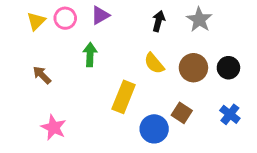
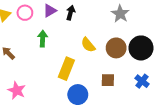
black arrow: (159, 21) -> (71, 13), moved
black circle: (228, 68) -> (141, 48), size x1.5
brown square: (182, 113) -> (108, 80), turned -32
blue circle: (154, 129) -> (78, 95), moved

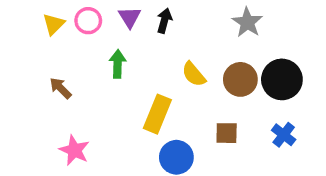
purple triangle: (50, 11) -> (130, 17), turned -32

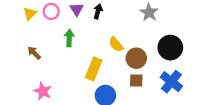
brown circle: (240, 79) -> (136, 58), moved
blue cross: (284, 135) -> (171, 82), size x1.5

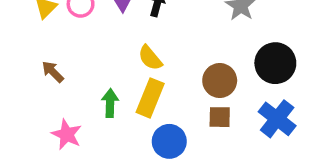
green arrow: (69, 38) -> (110, 103), moved
yellow semicircle: (116, 44) -> (150, 58), moved

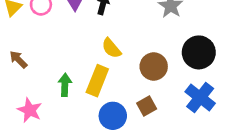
yellow semicircle: (150, 58) -> (111, 48), moved
brown square: (220, 117) -> (147, 106), moved, turned -30

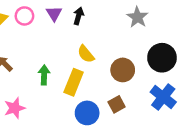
green arrow: (65, 85) -> (44, 75), moved
pink star: (30, 110) -> (15, 108), turned 30

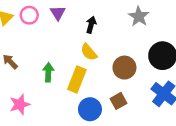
black arrow: (78, 16) -> (91, 25), moved

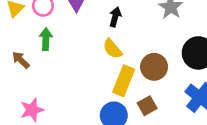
green arrow: (48, 72) -> (46, 39), moved
yellow rectangle: (77, 79) -> (124, 81), moved

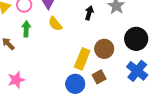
black arrow: (115, 17) -> (89, 13), moved
yellow semicircle: (112, 49) -> (55, 24), moved

